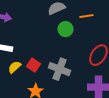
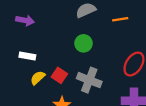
green circle: (65, 29) -> (84, 43), moved

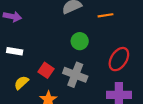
green circle: (84, 43) -> (80, 41), moved
yellow semicircle: (38, 78) -> (21, 83), moved

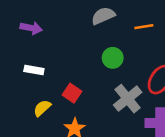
gray cross: (75, 75) -> (128, 99), moved, turned 30

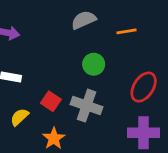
gray cross: (128, 99) -> (87, 106), moved, turned -32

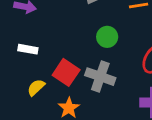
red square: (51, 101) -> (66, 72), size x1.4

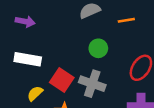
white rectangle: (28, 49) -> (28, 59), size x1.5

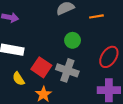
yellow semicircle: (35, 93) -> (19, 79), turned -80

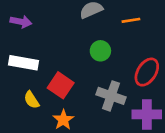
gray cross: (67, 70) -> (111, 96), moved

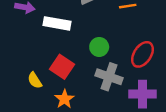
green circle: (100, 51) -> (99, 47), moved
white rectangle: (24, 63) -> (57, 23), moved

